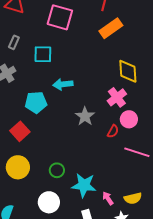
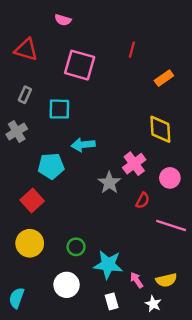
orange rectangle: (111, 28) -> (164, 78), moved, size x0.7
pink cross: (117, 97) -> (134, 164), moved
pink circle: (129, 119) -> (170, 178), moved

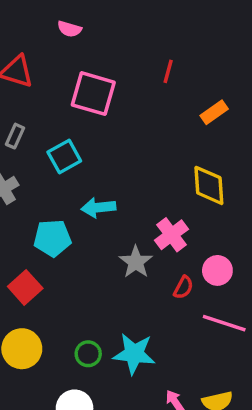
cyan square: (59, 109) -> (64, 156), turned -30
pink circle: (170, 178) -> (217, 270), moved
cyan star: (108, 265) -> (134, 354), moved

